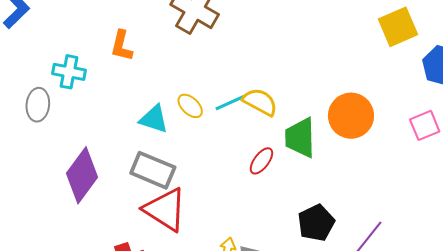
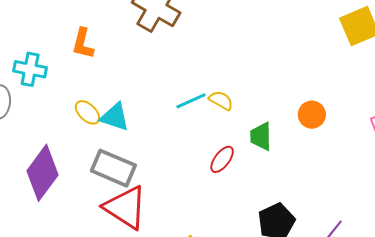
yellow semicircle: (260, 102) -> (221, 100), size x0.7
yellow ellipse: (190, 106) -> (87, 112), moved
orange circle: (351, 116) -> (312, 115), size x0.6
green trapezoid: (300, 138) -> (261, 136), size x0.7

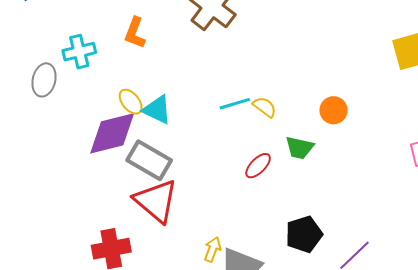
cyan cross: (30, 69) -> (79, 52), turned -32
orange circle: (312, 115) -> (334, 110), moved
green trapezoid: (261, 136) -> (300, 148), turned -84
purple diamond: (43, 173) -> (112, 133), moved, turned 32

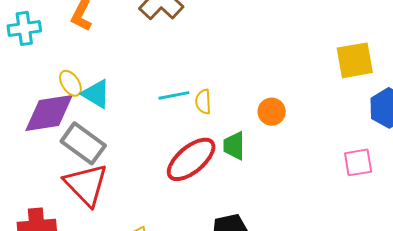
yellow semicircle: (265, 107) -> (203, 102), turned -135
green trapezoid: (300, 148) -> (234, 146), turned 72
red ellipse: (258, 166) -> (191, 159), size x1.8

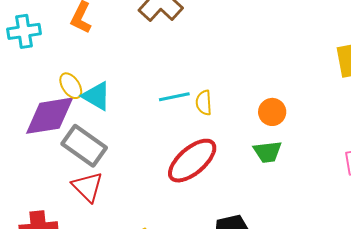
green trapezoid: (234, 146) -> (268, 152), moved, turned -96
red triangle: (86, 185) -> (87, 187), size x0.7

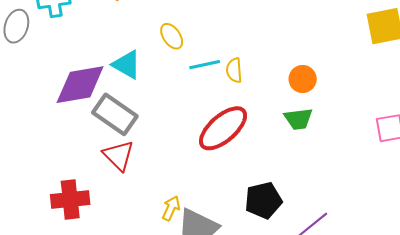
yellow ellipse: (71, 86) -> (172, 36), moved

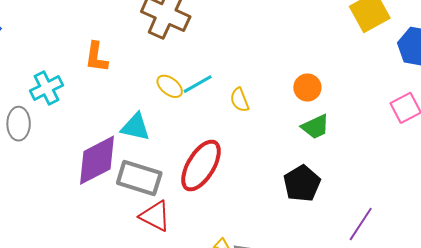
cyan line: (205, 65) -> (198, 84), moved
red ellipse: (223, 128) -> (201, 166), moved
black pentagon: (263, 200) -> (302, 183), moved

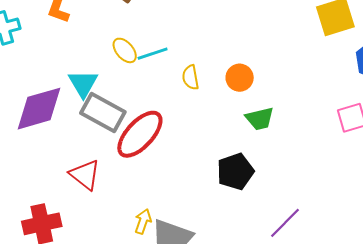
orange circle: (307, 88) -> (240, 78), moved
cyan triangle: (135, 127) -> (83, 84), turned 36
gray rectangle: (139, 178) -> (103, 112), moved

